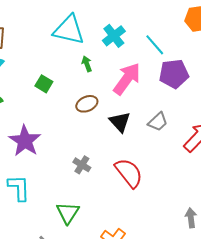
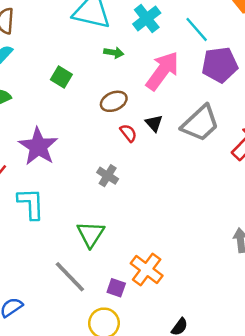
green arrow: (87, 64) -> (114, 53), turned 119
black triangle: (120, 122) -> (154, 123), size x0.7
gray trapezoid: (158, 122) -> (200, 123), size x1.6
red semicircle: (129, 173) -> (128, 133), moved, size x0.5

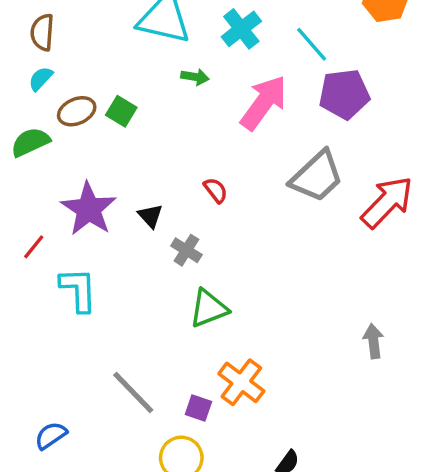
brown ellipse: (114, 101) -> (77, 111), moved
black triangle: (154, 123) -> (150, 216), moved
green triangle: (91, 234) -> (209, 309), moved, turned 36

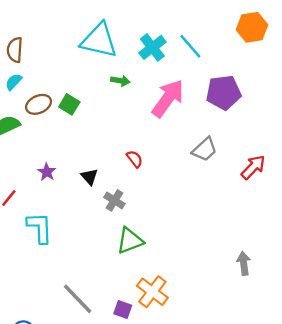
cyan line: (312, 44) -> (190, 46), moved
gray trapezoid: (317, 176) -> (205, 149), size x0.7
red arrow: (387, 202) -> (253, 167), size x0.7
purple star: (89, 209) -> (47, 172), size x0.5

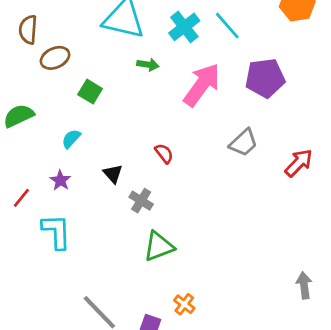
cyan semicircle: (14, 82) -> (71, 139), moved
brown ellipse: (39, 104) -> (55, 58), moved
purple star: (47, 172) -> (60, 180), moved
gray arrow: (244, 263) -> (304, 285), moved
orange cross: (152, 292) -> (184, 304), size x0.6

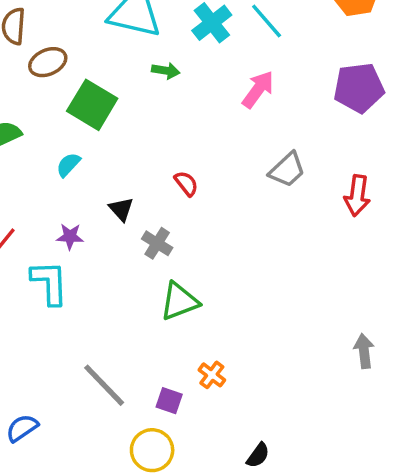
purple pentagon: (265, 78) -> (359, 88), moved
pink arrow: (202, 85) -> (258, 89), moved, size x0.7
green square: (90, 92) -> (92, 105), size x1.6
red arrow: (299, 163) -> (357, 195), turned 144
purple star: (60, 180) -> (70, 236), moved, turned -30

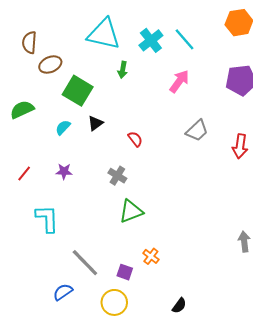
green arrow: (166, 71) -> (123, 70), turned 91
black triangle: (121, 209) -> (95, 123), moved, turned 35
cyan L-shape: (49, 283) -> (47, 219), moved
blue semicircle: (22, 428) -> (63, 292), moved

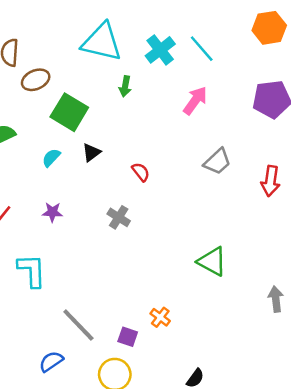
green triangle: (131, 211) -> (212, 261), moved, turned 50

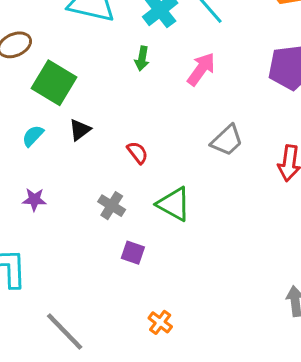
green arrow: (125, 86) -> (142, 59), moved
green triangle: (212, 261) -> (174, 204), moved
purple square: (128, 337) -> (133, 253), moved

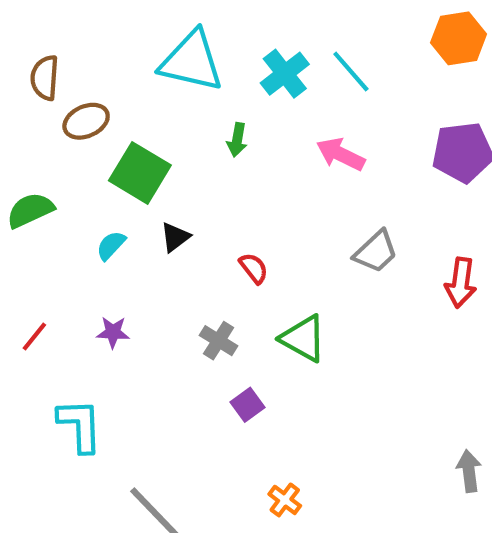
green arrow: (142, 59) -> (237, 140), moved
pink arrow: (201, 69) -> (341, 154), turned -100
purple square: (133, 253) -> (247, 405), turned 35

